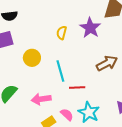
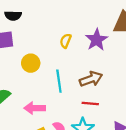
brown arrow: (107, 63) -> (91, 79), moved
red line: (77, 87) -> (90, 103), moved

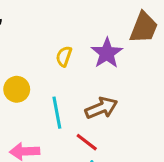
red line: (90, 103) -> (87, 142), moved, turned 35

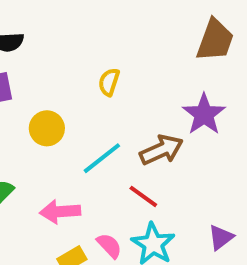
purple star: (107, 53) -> (204, 114), moved
cyan line: (57, 113) -> (102, 158), turned 64

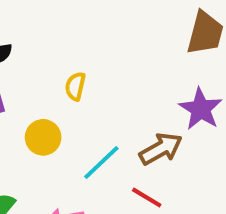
yellow semicircle: (109, 82) -> (75, 86), moved

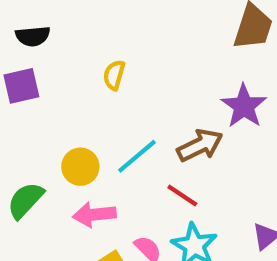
yellow circle: (43, 137) -> (80, 167), moved

